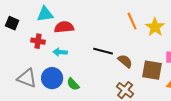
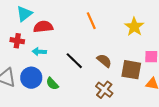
cyan triangle: (45, 14) -> (24, 14), turned -30
orange line: (132, 21) -> (91, 21), moved
black line: (103, 51) -> (74, 61), moved, turned 30

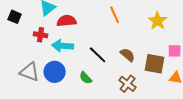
cyan arrow: (39, 52) -> (63, 46), size x1.5
green semicircle: (52, 84) -> (86, 78), moved

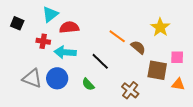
orange line: (115, 15) -> (117, 36), moved, turned -30
brown semicircle: (128, 55) -> (138, 47), moved

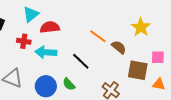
blue circle: (57, 78) -> (46, 86), moved

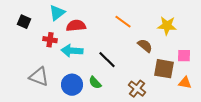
yellow star: (141, 27) -> (167, 26), turned -30
orange line: (98, 36) -> (123, 22), moved

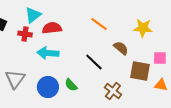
red cross: (50, 40) -> (25, 34), moved
black line: (107, 60) -> (94, 62), moved
gray triangle: (39, 77) -> (15, 79), turned 45

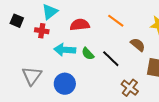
red semicircle: (52, 28) -> (80, 25), moved
green semicircle: (71, 85) -> (88, 54), moved

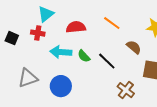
black square: (17, 21) -> (12, 38), moved
gray triangle: (32, 76) -> (28, 78), turned 35

